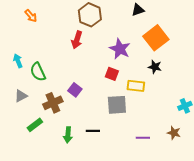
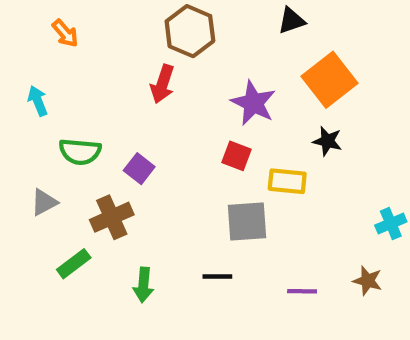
cyan arrow: (18, 61) -> (38, 101), moved
green semicircle: (38, 72) -> (80, 152), turned -60
purple square: (75, 90) -> (139, 169), moved
black line: (93, 131) -> (217, 276), moved

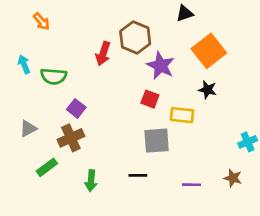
brown hexagon: (190, 31) -> (135, 37), moved
green semicircle: (80, 152) -> (54, 76), moved
purple square: (139, 169) -> (76, 108), moved

